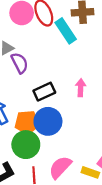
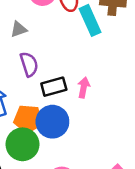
purple semicircle: (20, 63) -> (29, 64), moved
pink arrow: (81, 88) -> (84, 87), moved

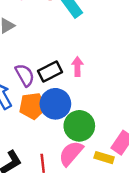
purple semicircle: (29, 64) -> (25, 75), moved
green circle: (22, 144) -> (79, 126), moved

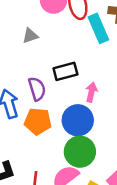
black rectangle: (50, 72) -> (65, 71), moved
blue circle: (55, 104) -> (78, 120), moved

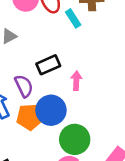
cyan rectangle: (98, 28) -> (73, 18), size x0.7
blue circle: (78, 120) -> (51, 110), moved

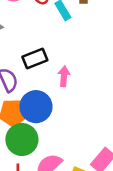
green circle: (75, 139) -> (22, 139), moved

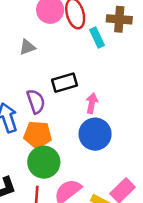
blue circle: (36, 107) -> (95, 134), moved

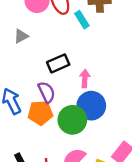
purple semicircle: (36, 101) -> (47, 92), moved
green circle: (44, 162) -> (72, 120), moved

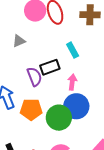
cyan rectangle: (82, 20) -> (73, 50), moved
purple semicircle: (47, 92) -> (34, 77), moved

